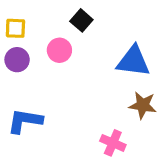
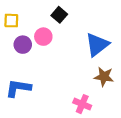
purple circle: (17, 60) -> (23, 45), moved
blue triangle: (133, 61) -> (97, 45), turned -45

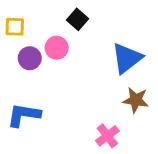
pink cross: (82, 104) -> (107, 136), turned 30

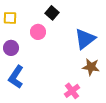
purple circle: (30, 58) -> (11, 48), moved
blue L-shape: (24, 115) -> (16, 77), turned -65

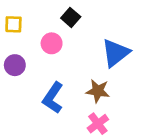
brown star: (91, 67) -> (98, 91), moved
blue L-shape: (16, 77) -> (53, 98), moved

